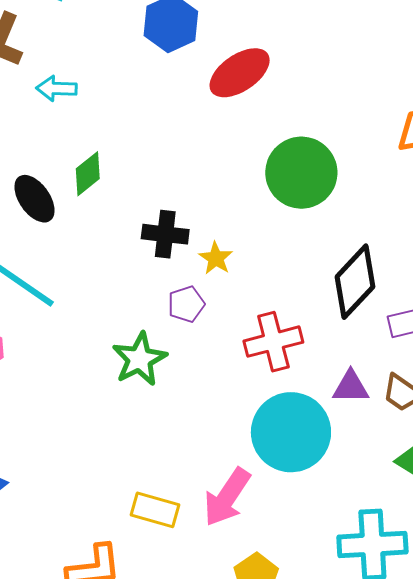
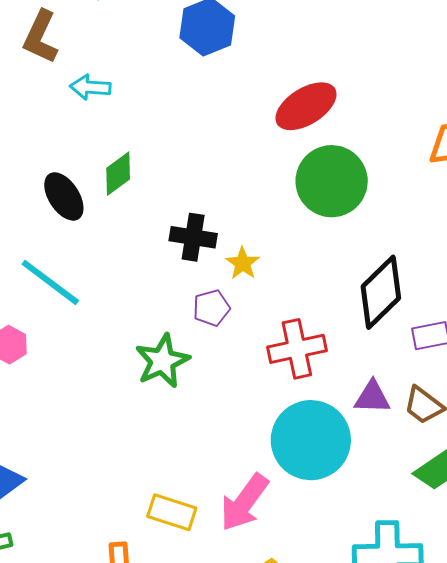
red ellipse: (240, 73) -> (306, 106), moved

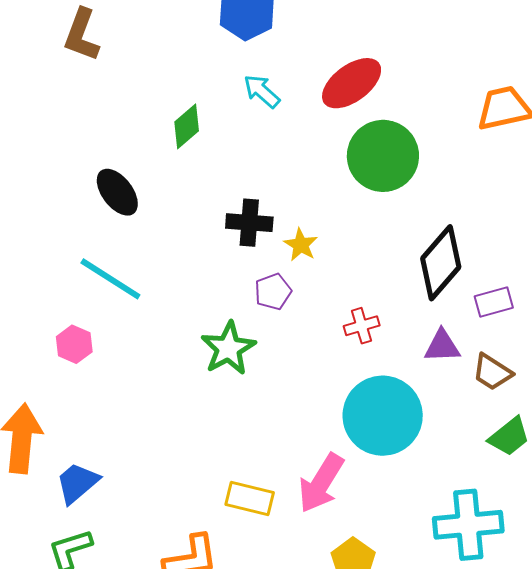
cyan arrow: (90, 87) -> (262, 91), moved, turned 42
green diamond: (118, 174) -> (187, 126), moved
red cross: (297, 349) -> (362, 326), size x0.6
purple triangle: (372, 397) -> (442, 346), moved

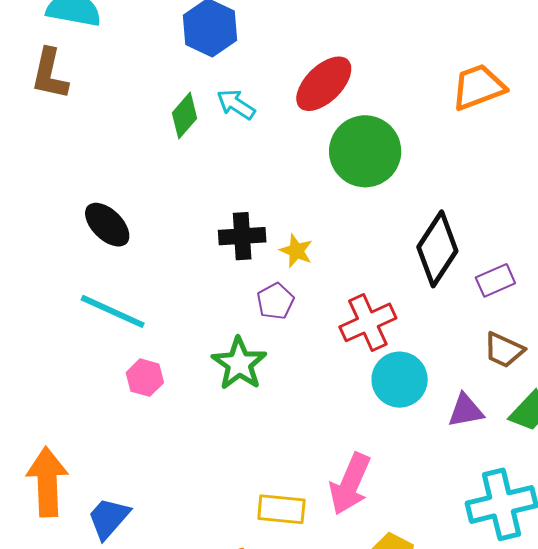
green diamond: (187, 126) -> (185, 116), moved
red cross: (362, 326) -> (368, 322), size x1.6
pink hexagon: (74, 344) -> (145, 378), moved
purple triangle: (442, 346) -> (466, 410), moved
cyan circle: (383, 416) -> (400, 380), moved, size x0.7

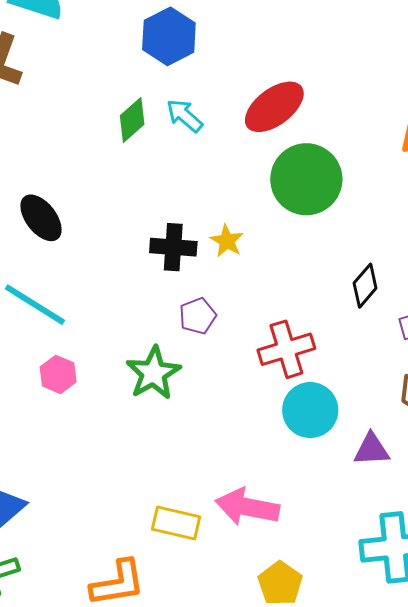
black diamond: (437, 249) -> (365, 286), size x0.6
yellow star: (296, 251) -> (227, 241), moved
pink arrow: (350, 484) -> (247, 507), turned 70

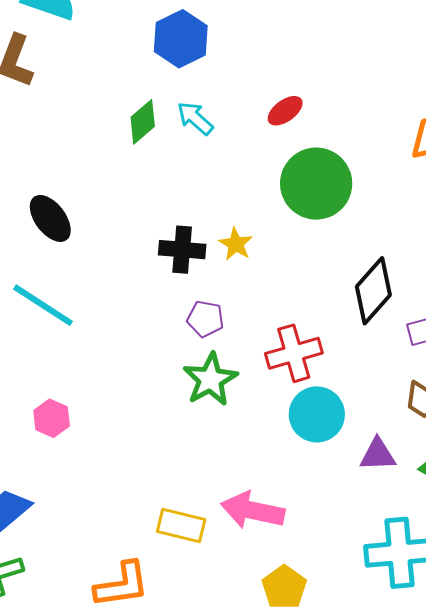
red ellipse: (274, 107) -> (285, 111), size x0.6
black diamond: (365, 286) -> (373, 291), size x1.5
purple pentagon: (198, 316) -> (205, 319), turned 30
green star: (153, 373) -> (210, 379), moved
pink hexagon: (58, 374) -> (52, 418), moved

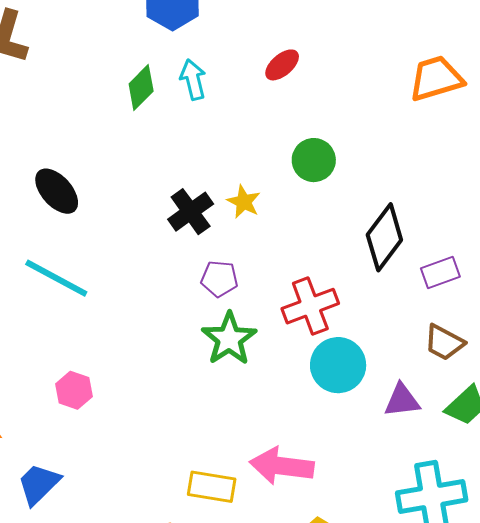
cyan arrow: (195, 118) -> (193, 80), turned 39
green circle: (316, 184) -> (314, 160), moved, size x0.6
black cross: (182, 250) -> (191, 212), turned -36

